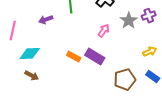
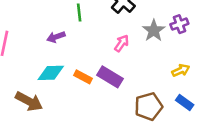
purple arrow: (46, 20) -> (56, 37), moved
cyan diamond: (30, 54) -> (51, 73), moved
brown arrow: (32, 76) -> (29, 101), size x1.5

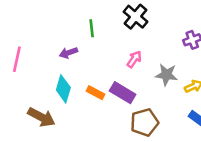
gray star: (154, 30) -> (166, 75), moved, turned -30
cyan diamond: (51, 73) -> (63, 89), turned -72
brown pentagon: (149, 106) -> (144, 122), moved

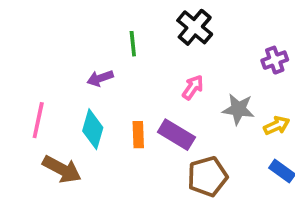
pink line: (17, 59) -> (38, 120), moved
orange rectangle: (96, 93) -> (138, 135), turned 60

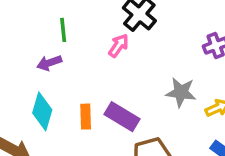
green line: (133, 44) -> (63, 30), moved
pink arrow: (193, 87) -> (119, 46), moved

